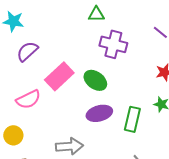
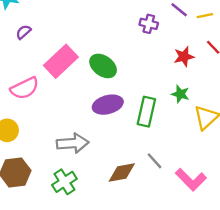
purple cross: (113, 44) -> (149, 24), moved, size x0.6
purple semicircle: (27, 51) -> (23, 32), size x0.6

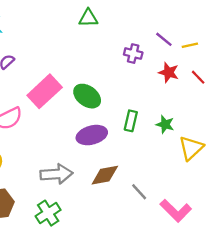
red star: (184, 57) -> (169, 72), moved, turned 30
green rectangle: (146, 112) -> (131, 121), moved, size x0.7
brown diamond: (122, 172) -> (105, 175), moved

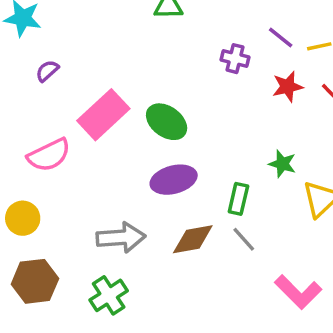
red star: (169, 72) -> (288, 87), turned -30
green rectangle: (131, 121) -> (238, 199), moved
gray line: (139, 192) -> (244, 239), moved

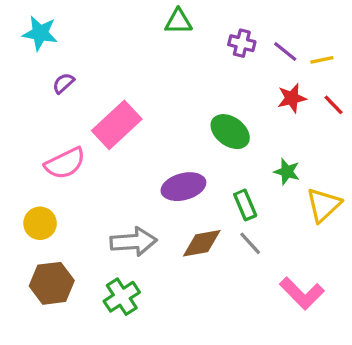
purple cross: (235, 59) -> (242, 43), moved
green ellipse: (167, 122) -> (230, 132), moved
green rectangle: (238, 199) -> (245, 205), turned -36

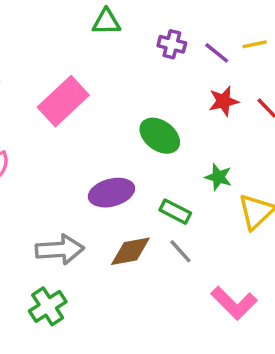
yellow line: (322, 60) -> (255, 44), moved
pink rectangle: (117, 125) -> (63, 101), moved
green rectangle: (245, 205) -> (175, 212), turned -40

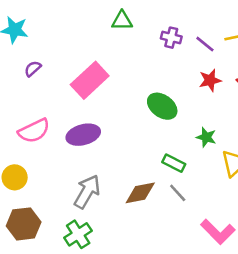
purple ellipse: (111, 193) -> (83, 135), moved
gray arrow: (60, 249) -> (87, 192), turned -56

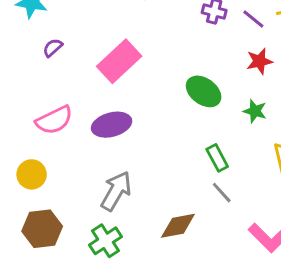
green star: (206, 137) -> (255, 111), moved
green rectangle: (174, 163) -> (217, 158), turned 35
brown diamond: (140, 193) -> (178, 226), moved

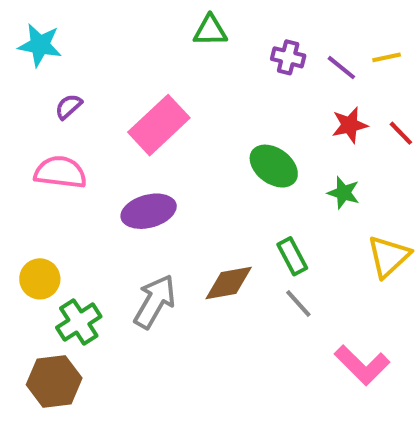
pink semicircle: (54, 120) -> (60, 172), moved, turned -147
brown diamond: (178, 226) -> (229, 283), moved
brown hexagon: (42, 229) -> (54, 381), moved
green cross: (106, 241) -> (79, 322), moved

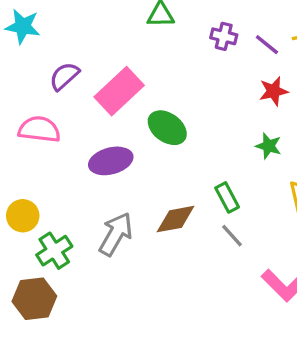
purple semicircle: (69, 107) -> (64, 76), moved, size x1.4
green ellipse: (274, 166) -> (167, 128), moved

